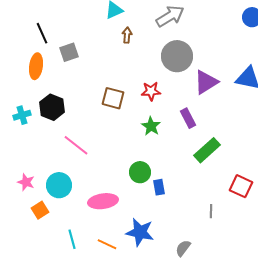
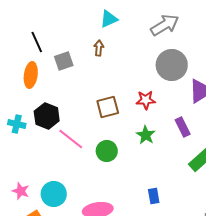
brown arrow: (127, 35) -> (99, 48), moved
brown square: (113, 98) -> (108, 107), turned -30
cyan cross: (22, 115) -> (17, 124), turned 30
pink line: (76, 145) -> (71, 139), moved
green circle: (140, 172) -> (107, 151), moved

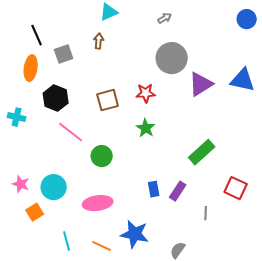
gray arrow: (165, 25) -> (165, 18), size x0.5
black hexagon: (47, 116) -> (56, 98), moved
purple rectangle: (183, 127) -> (178, 191), moved, turned 60
green circle: (107, 151) -> (102, 156), moved

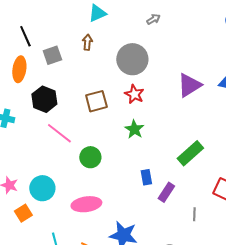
gray circle: (172, 58) -> (132, 59), moved
red star: (146, 93) -> (134, 94), turned 30
blue rectangle: (154, 189) -> (146, 177), moved

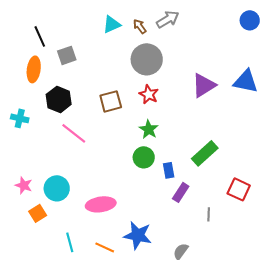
cyan triangle: (97, 13) -> (112, 24), moved
gray arrow: (153, 19) -> (168, 19), size x1.6
brown arrow: (87, 42) -> (140, 26), moved, turned -42
green circle: (90, 157) -> (144, 157), moved
blue rectangle: (146, 177) -> (169, 170), moved

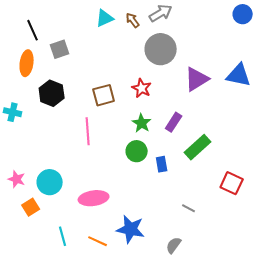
gray circle: (147, 59) -> (161, 49), moved
pink line: (74, 133) -> (88, 131), moved, turned 48
purple rectangle: (181, 192) -> (174, 122), moved
gray line: (209, 214) -> (189, 208), moved, turned -64

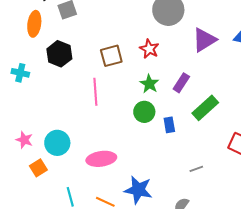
gray line: (189, 208) -> (196, 169), turned -48

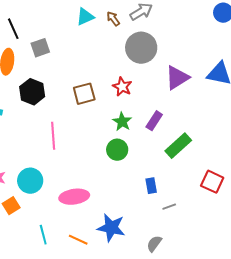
pink line: (95, 92) -> (53, 136), moved
blue rectangle: (169, 125) -> (151, 186), moved

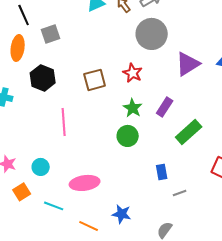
cyan circle: (30, 181) -> (41, 167), size x0.7
blue star: (111, 228) -> (122, 214), size x0.7
cyan line: (43, 235) -> (54, 206), moved, turned -54

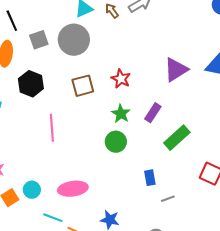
gray circle: (152, 34) -> (74, 40), moved
cyan circle: (41, 167) -> (32, 190), moved
cyan line: (54, 206) -> (53, 218), moved

